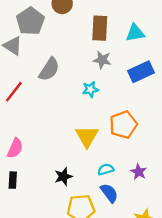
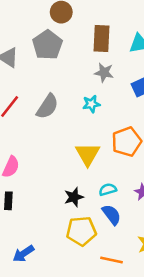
gray pentagon: (30, 21) -> (47, 45), moved
gray semicircle: (49, 69) -> (47, 106), moved
black star: (63, 176) -> (74, 197), moved

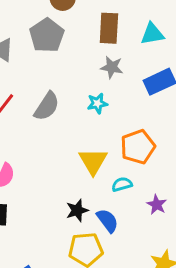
cyan semicircle: (108, 189) -> (122, 184), moved
blue semicircle: (112, 215) -> (107, 221), moved

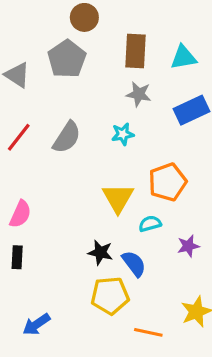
purple star: (157, 205) -> (188, 246), turned 30
black star: (77, 210) -> (100, 252), turned 30

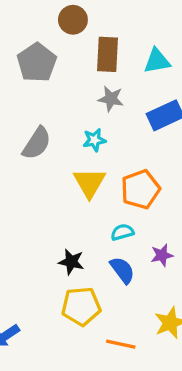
brown circle: (84, 17) -> (73, 20), moved
yellow triangle: (118, 198) -> (89, 183), moved
blue semicircle: (134, 264) -> (122, 270), moved

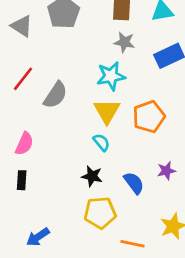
cyan star: (94, 140) -> (111, 76), size x1.5
gray semicircle: (37, 143) -> (55, 95), moved
cyan semicircle: (122, 232) -> (101, 142), moved, turned 66

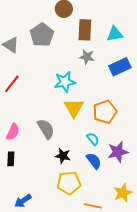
cyan star: (111, 76) -> (65, 82), moved
gray semicircle: (55, 95) -> (46, 129), moved, turned -65
cyan semicircle: (101, 142) -> (93, 139), moved
purple star: (166, 171) -> (118, 152), size x1.5

